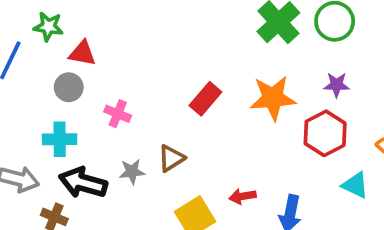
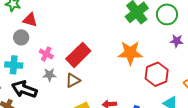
purple star: (337, 85) -> (177, 41), moved
red rectangle: (205, 99) -> (78, 55), moved, size x1.4
gray star: (132, 172) -> (49, 75), moved

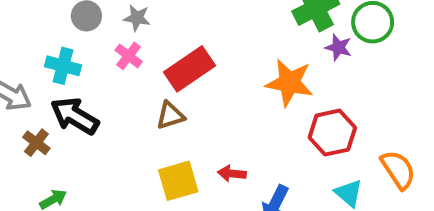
purple star: (177, 41) -> (338, 47), moved
gray star: (49, 75) -> (137, 18), moved

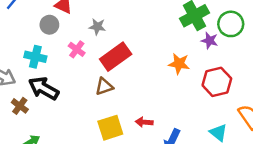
gray star: (137, 18) -> (97, 27), moved
orange star: (289, 83) -> (179, 64), size x0.7
red hexagon: (332, 133) -> (217, 82), moved

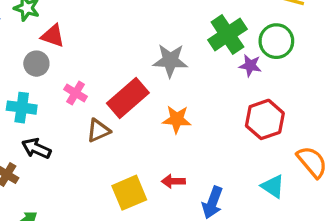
gray star: (97, 27) -> (170, 61), moved, size x1.5
orange star: (179, 64) -> (177, 119), moved
brown triangle: (104, 86) -> (98, 131), moved
black arrow: (44, 88) -> (36, 148), size x0.7

